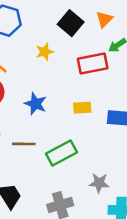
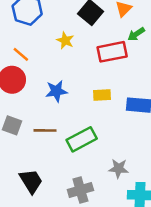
yellow star: (45, 52) -> (65, 40), turned -30
blue star: (36, 104) -> (56, 91), turned -30

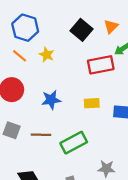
yellow star: (65, 40) -> (47, 55), moved
orange line: (21, 54) -> (20, 56), moved

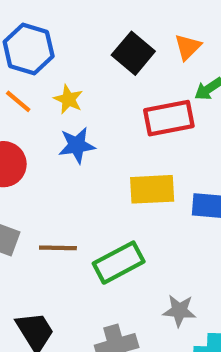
blue star: (51, 100) -> (77, 145), moved
yellow rectangle: (92, 103) -> (152, 189), size x1.5

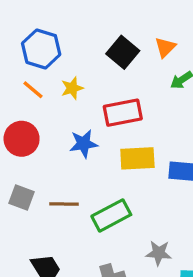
yellow star: (68, 99) -> (72, 88), turned 30
red rectangle: (169, 118) -> (123, 113), moved
blue star: (77, 145) -> (84, 144), moved

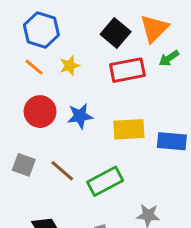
orange triangle: (165, 47) -> (154, 29), size x1.5
red rectangle: (123, 113) -> (127, 70), moved
red circle: (22, 139) -> (40, 112), moved
brown line: (64, 204) -> (62, 171), turned 40

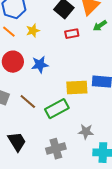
red rectangle: (127, 70) -> (72, 34), size x0.6
yellow rectangle: (129, 129) -> (77, 88), moved

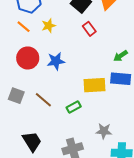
green arrow: (100, 26) -> (121, 56), moved
red rectangle: (72, 34) -> (89, 29), turned 64
green rectangle: (57, 109) -> (74, 107), size x0.6

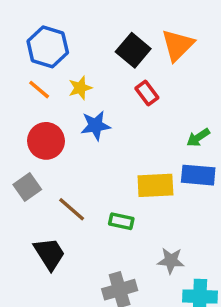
blue star: (56, 61) -> (96, 125), moved
gray square: (16, 96) -> (27, 187), moved, turned 35
green rectangle: (74, 107) -> (121, 221), turned 40
black trapezoid: (32, 141) -> (49, 254), moved

